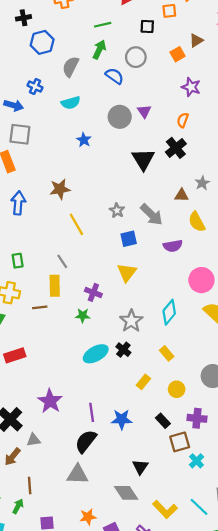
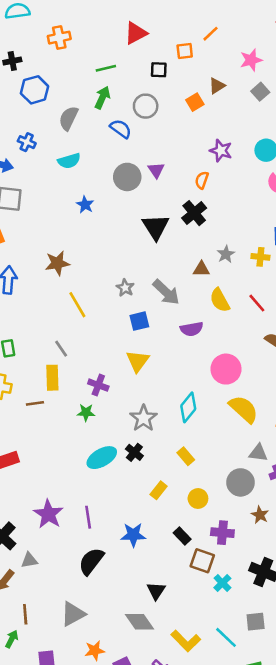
purple star: (191, 87) -> (221, 151), moved
purple line: (92, 412) -> (88, 517), moved
brown square: (180, 442) -> (202, 561), turned 36
gray triangle: (77, 474) -> (73, 614), moved, turned -30

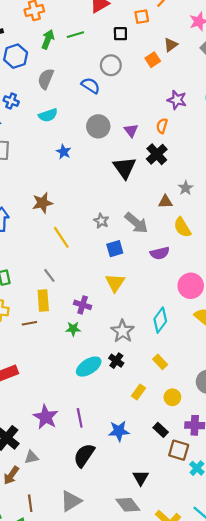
green arrow: (102, 98) -> (48, 39), moved
purple triangle: (156, 170) -> (131, 131), moved

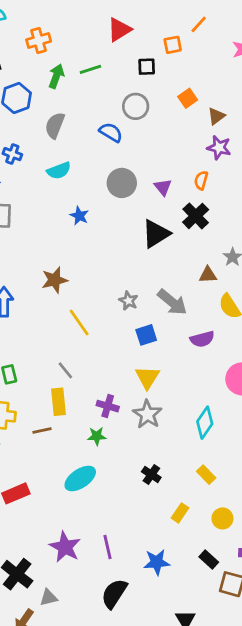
brown triangle: (171, 45) -> (216, 116), moved
black triangle: (125, 168) -> (156, 234), turned 35
gray star: (123, 331) -> (147, 414), moved
cyan ellipse: (89, 367) -> (80, 479), moved

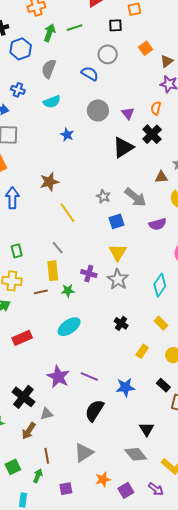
green star: (97, 436) -> (68, 291), moved
purple line: (107, 547) -> (89, 377), turned -54

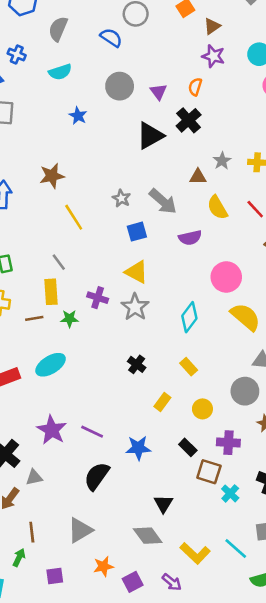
yellow triangle: (118, 252) -> (137, 272), turned -36
cyan ellipse: (69, 327) -> (51, 365), moved

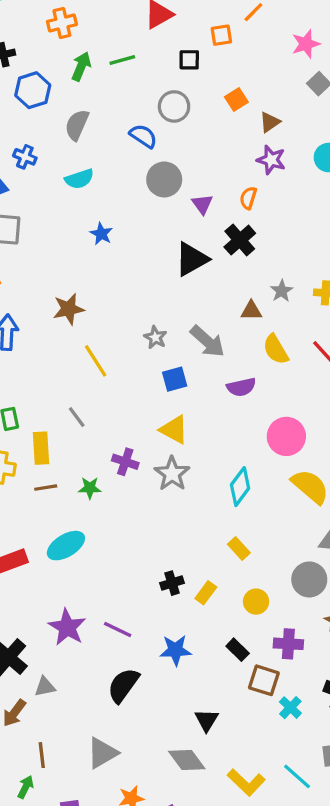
gray circle: (120, 86) -> (164, 179), moved
yellow rectangle: (51, 292) -> (41, 448), moved
black cross: (137, 364) -> (172, 583), moved, turned 36

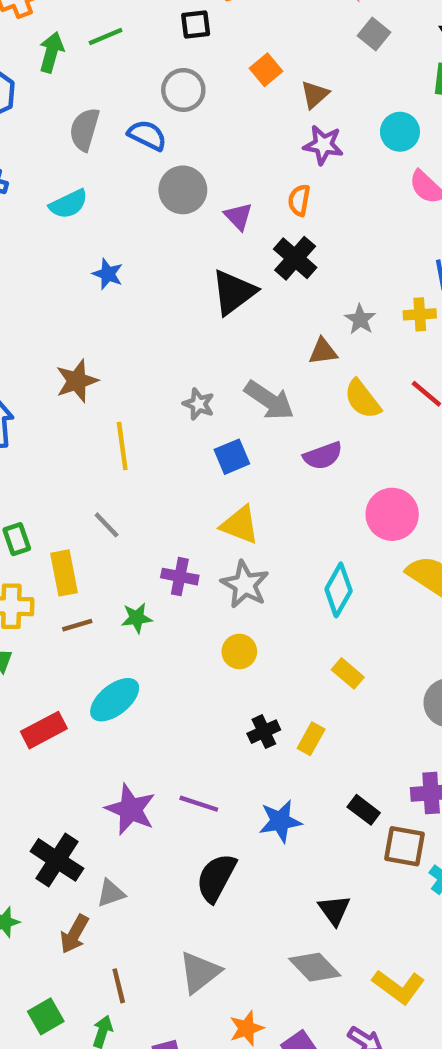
gray semicircle: (77, 125) -> (84, 129), moved
yellow line: (96, 361) -> (122, 446), turned 32
yellow circle: (256, 602) -> (239, 651), moved

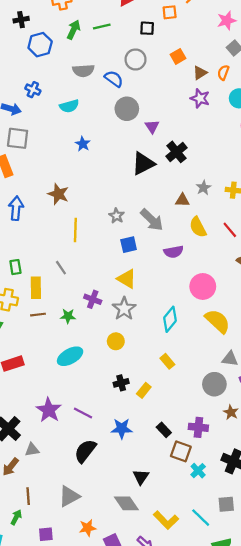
gray semicircle: (84, 129) -> (83, 71), turned -120
orange semicircle: (299, 200) -> (223, 73), moved
brown star: (77, 381) -> (58, 194), turned 30
cyan ellipse: (115, 700) -> (70, 356), moved

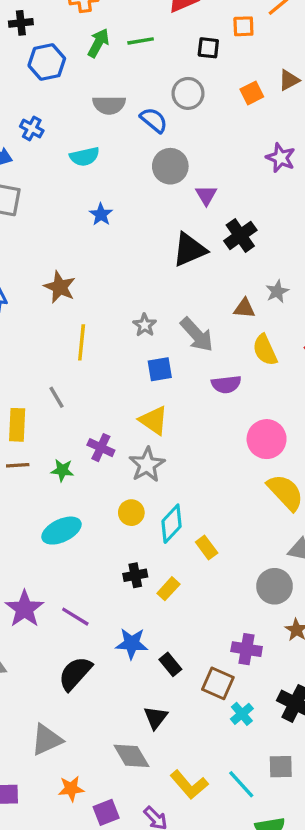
brown triangle: (200, 73) -> (289, 80), moved
cyan diamond: (170, 319) -> (172, 524), moved
black rectangle: (164, 430) -> (170, 664), moved

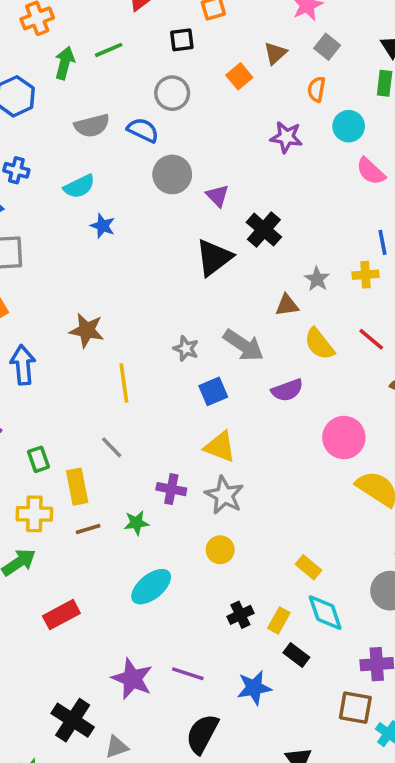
blue star: (101, 214) -> (103, 226), moved
cyan diamond: (172, 524) -> (325, 613), moved, turned -48
black rectangle: (170, 664) -> (296, 655), moved

